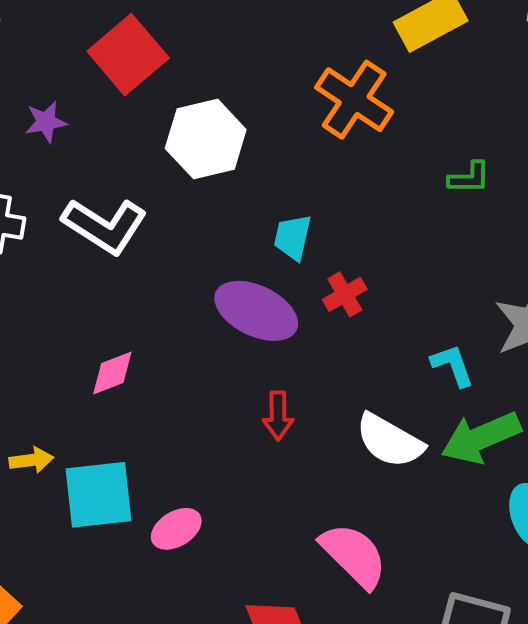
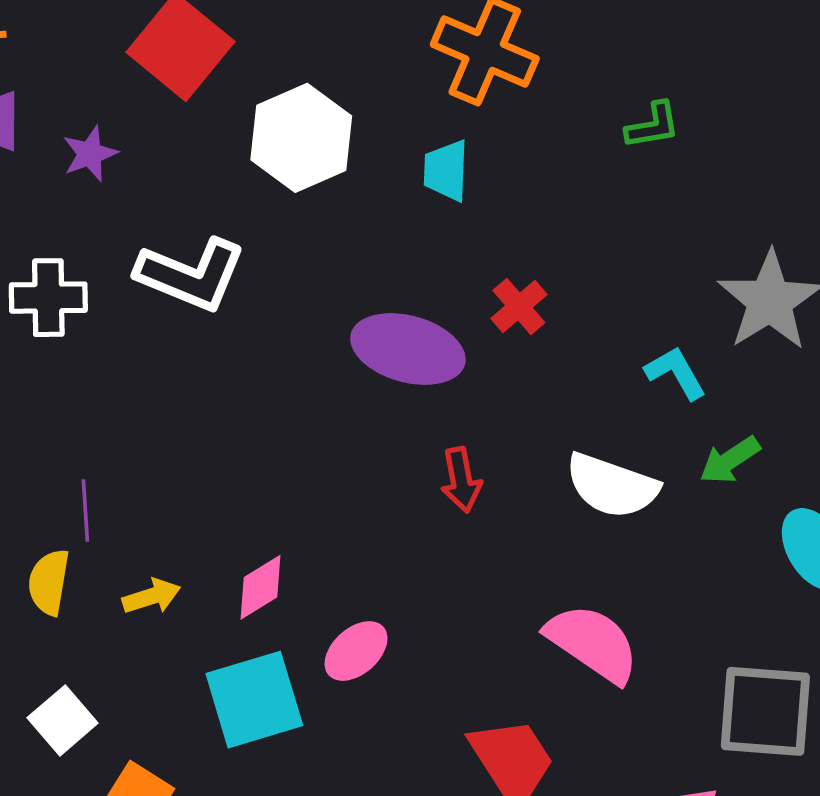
cyan trapezoid: (293, 237) -> (446, 171), moved
pink diamond: (112, 373) -> (261, 587), moved
green arrow: (481, 438) -> (730, 460), size x0.6
cyan square: (98, 495) -> (254, 700), moved

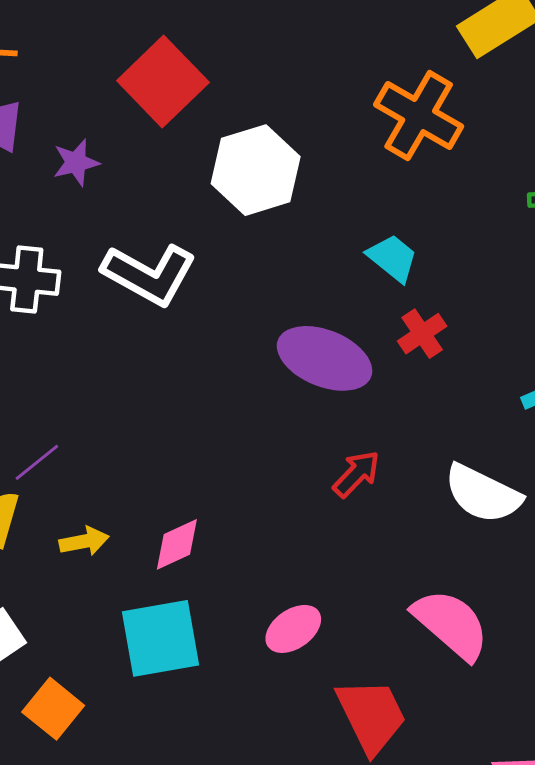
cyan trapezoid: (446, 171) -> (393, 258), moved, turned 120
red arrow: (461, 480) -> (356, 474), turned -132
purple line: (85, 510) -> (37, 462), turned 48
pink ellipse: (356, 651) -> (293, 629), moved

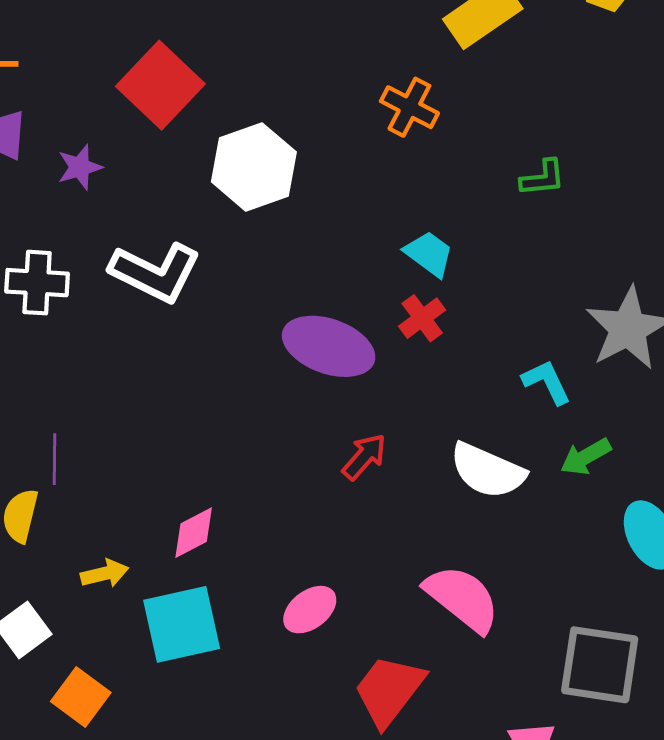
orange cross: (419, 115) -> (409, 107), size x0.7
cyan trapezoid: (393, 258) -> (429, 254), moved
purple line: (37, 462) -> (55, 459), turned -48
yellow arrow: (84, 541) -> (105, 574), moved
red trapezoid: (371, 716) -> (389, 690), turned -114

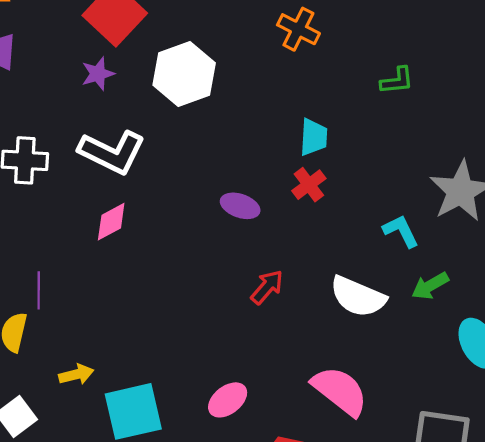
purple star: (80, 167) -> (98, 74), moved
cyan trapezoid: (429, 254) -> (314, 137), turned 57
purple ellipse: (329, 346) -> (240, 206), size x0.6
pink diamond: (194, 533) -> (111, 222), moved

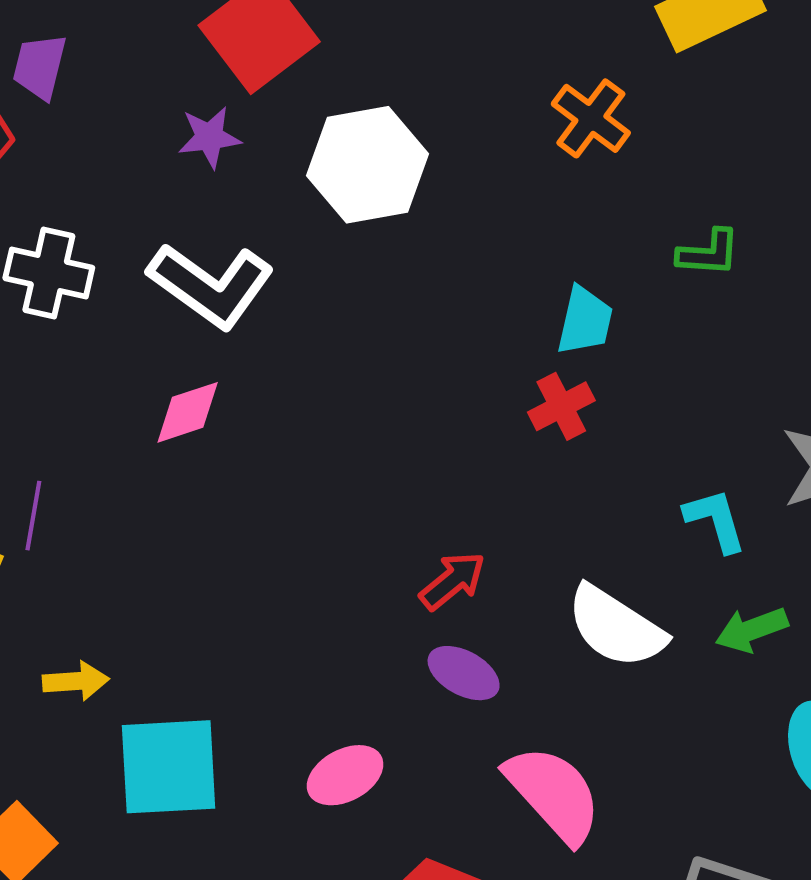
green L-shape: (397, 81) -> (709, 253), moved
purple ellipse: (240, 206) -> (464, 673), moved

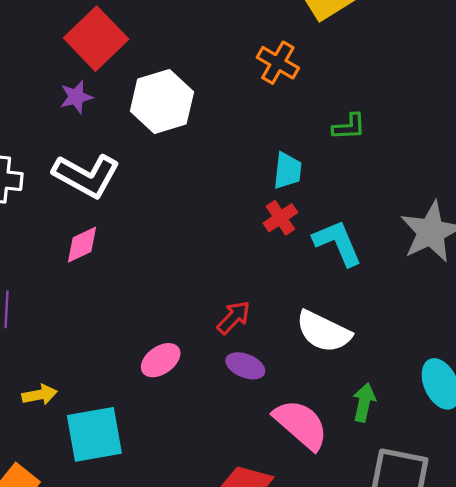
cyan L-shape: (715, 520) -> (338, 243), moved, size x1.4
green arrow: (752, 630) -> (364, 402), moved, turned 129
pink ellipse: (345, 775) -> (161, 360), moved

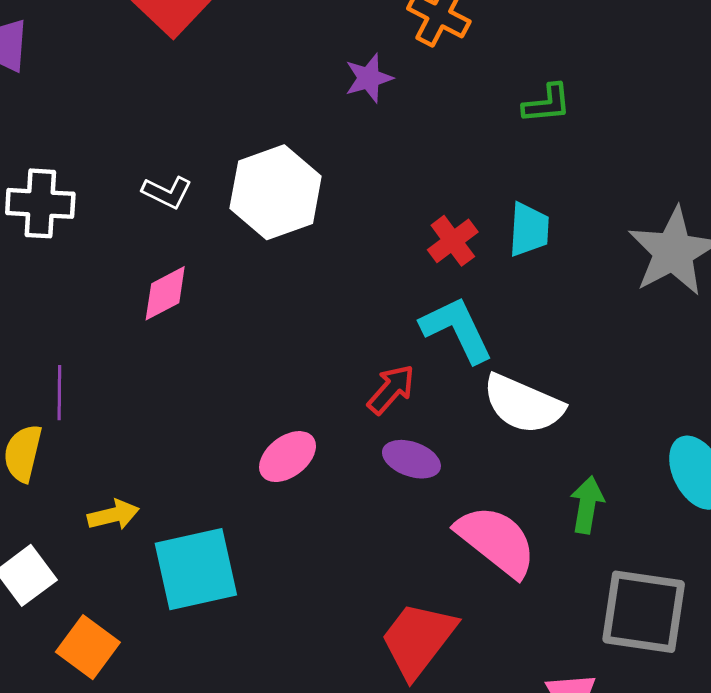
purple star: (76, 97) -> (369, 78), moved
white hexagon: (162, 102) -> (276, 192), moved
cyan trapezoid: (287, 171) -> (529, 230), moved
white L-shape: (86, 176) -> (167, 192), size x0.5
cyan L-shape: (338, 243) -> (457, 329), moved

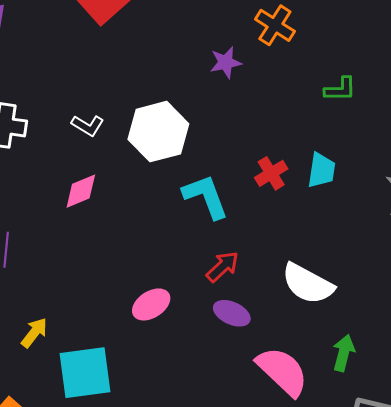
cyan L-shape: (457, 329) -> (206, 196), moved
yellow arrow: (113, 515) -> (34, 333), turned -44

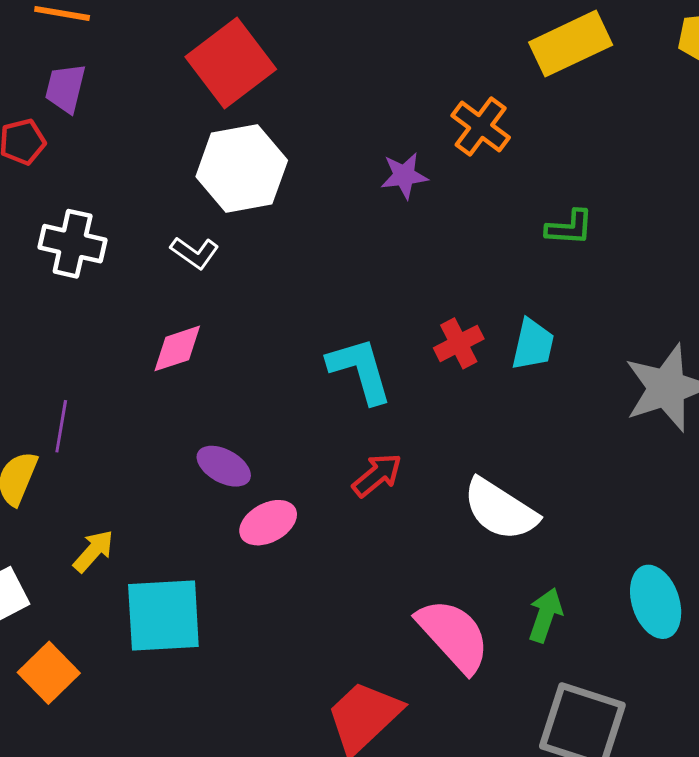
white hexagon: (158, 132) -> (242, 168), moved
purple ellipse: (232, 313) -> (224, 466), moved

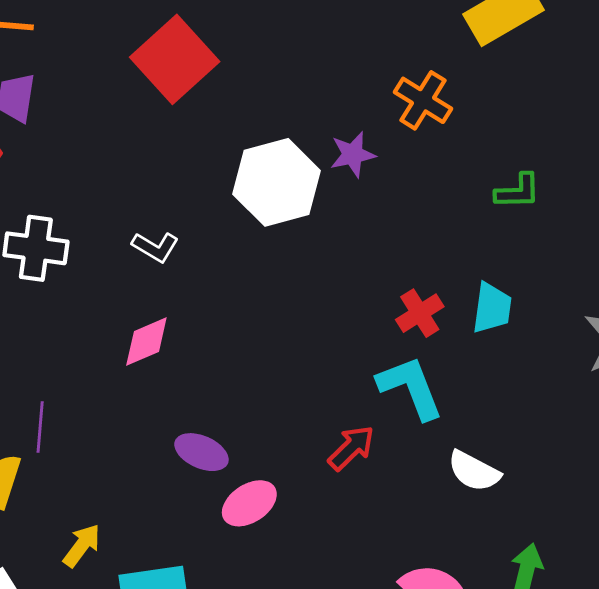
white hexagon: (242, 168) -> (277, 182), moved
cyan L-shape: (360, 370) -> (410, 387), moved
white semicircle: (500, 509) -> (474, 471), size x0.7

